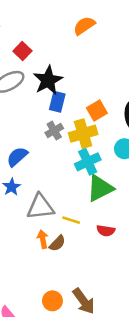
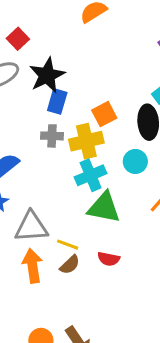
gray cross: (54, 131) -> (52, 136), turned 30
green triangle: (100, 188) -> (104, 208), turned 36
orange arrow: (43, 239) -> (32, 266), size x1.5
brown semicircle: (57, 243) -> (70, 265), moved

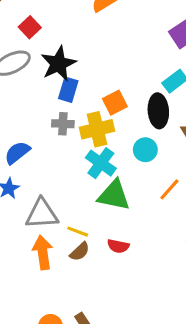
cyan cross: (91, 175) -> (101, 163), turned -32

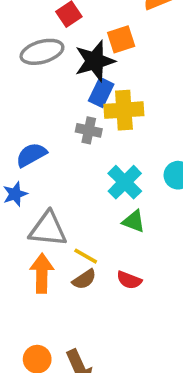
orange square: (115, 103) -> (121, 39), moved
yellow cross: (97, 129) -> (124, 110), moved
green triangle: (114, 195) -> (134, 221), size x0.6

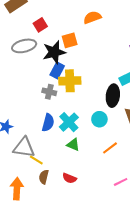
blue semicircle: (31, 155) -> (48, 123), moved, turned 132
yellow line: (86, 256) -> (36, 160), moved
orange arrow: (42, 273) -> (17, 189), moved
brown semicircle: (84, 279) -> (44, 177), turned 136

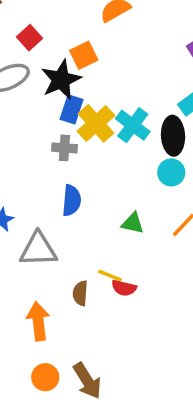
yellow cross: (70, 81) -> (96, 123), turned -30
cyan circle: (99, 119) -> (171, 172), moved
cyan cross: (69, 122) -> (133, 125), moved
green triangle: (73, 145) -> (133, 223), moved
yellow line: (36, 160) -> (110, 276), moved

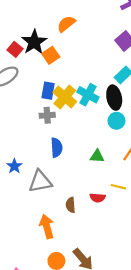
black star: (61, 80) -> (34, 42), moved
yellow line: (110, 276) -> (118, 187), moved

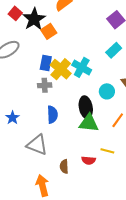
red square: (15, 49) -> (15, 13), moved
black ellipse: (114, 98) -> (86, 107), moved
green triangle: (97, 156) -> (89, 123), size x1.5
blue star: (14, 166) -> (12, 118), moved
gray triangle: (40, 181) -> (37, 145), turned 30

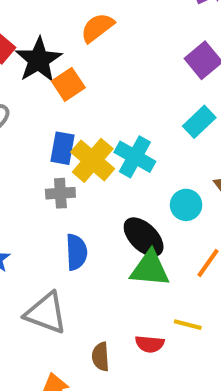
black ellipse: (86, 107) -> (144, 237), turned -35

